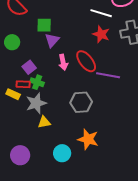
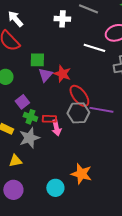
red star: (101, 34) -> (62, 74), moved
pink arrow: (63, 62) -> (56, 128), moved
red rectangle: (23, 84) -> (49, 119), moved
gray hexagon: (81, 102) -> (78, 113), moved
yellow triangle: (44, 122) -> (15, 161), moved

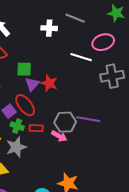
red ellipse: (79, 96) -> (25, 105), moved
pink arrow: (56, 128) -> (59, 136), moved, turned -49

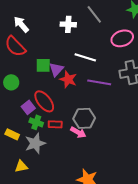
gray line: (75, 18) -> (94, 14), turned 30
white line: (81, 57) -> (85, 57), moved
purple triangle: (32, 84) -> (56, 69), moved
purple line: (88, 119) -> (99, 82), moved

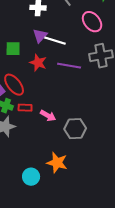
pink ellipse: (122, 38) -> (92, 22), turned 70
purple triangle: (56, 69) -> (40, 36), moved
gray hexagon: (84, 118) -> (75, 129), moved

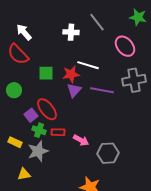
purple triangle: (40, 36) -> (74, 90), moved
red star: (38, 63) -> (71, 74), moved, turned -30

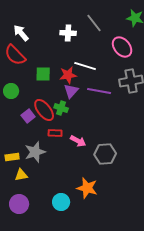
green cross: (39, 130) -> (61, 108), moved
yellow rectangle: (15, 142) -> (12, 157), moved, turned -32

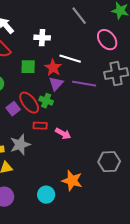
white cross: (68, 33) -> (42, 38), moved
red star: (68, 75) -> (53, 68), turned -30
gray hexagon: (105, 154) -> (109, 162), moved

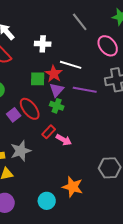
green square: (28, 67) -> (38, 79), moved
green cross: (46, 101) -> (57, 106), moved
red rectangle: (40, 126) -> (49, 132), moved, turned -48

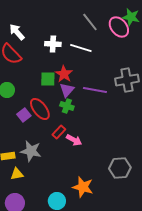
pink ellipse: (108, 46) -> (119, 27), moved
white line: (71, 65) -> (81, 48), moved
gray star: (21, 151) -> (31, 151), turned 30

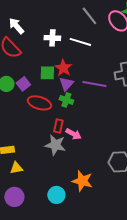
red ellipse: (40, 109) -> (39, 103), turned -35
purple square: (24, 115) -> (23, 84), moved
red rectangle: (59, 132) -> (58, 126), turned -32
gray star: (31, 151) -> (55, 145), moved

